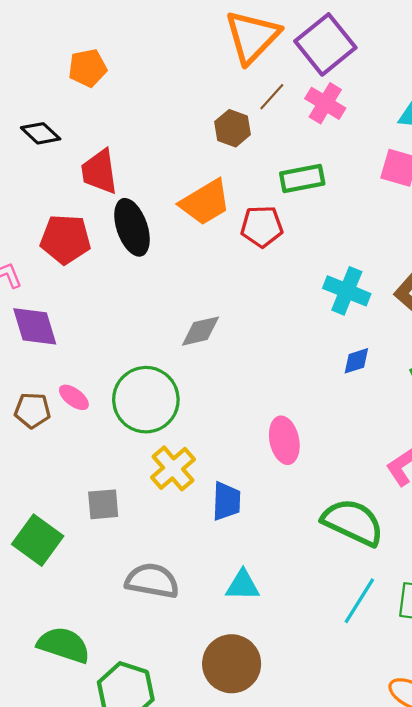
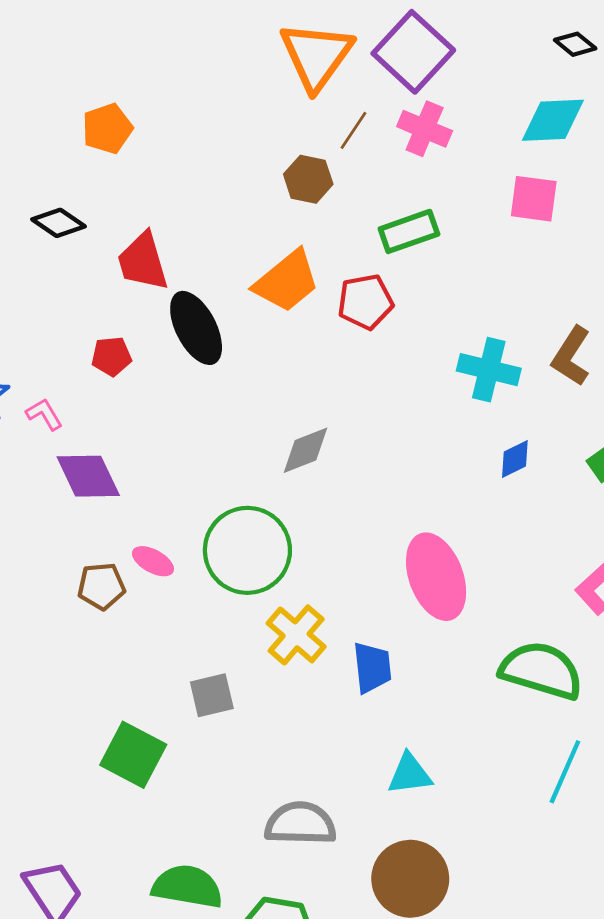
red pentagon: (65, 239) -> (111, 356), size x0.6
pink ellipse: (284, 440) -> (436, 577), size x1.4
gray semicircle: (152, 581) -> (300, 823), moved

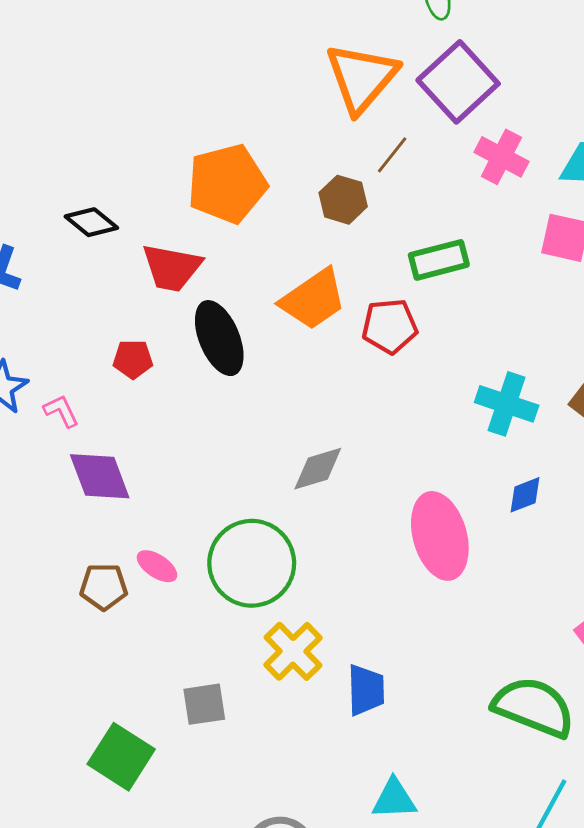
orange pentagon: (107, 128) -> (227, 184), moved, size x1.6
pink cross: (425, 129) -> (501, 157), moved
red trapezoid: (143, 262) -> (172, 268), turned -68
pink ellipse: (436, 577) -> (440, 536), moved

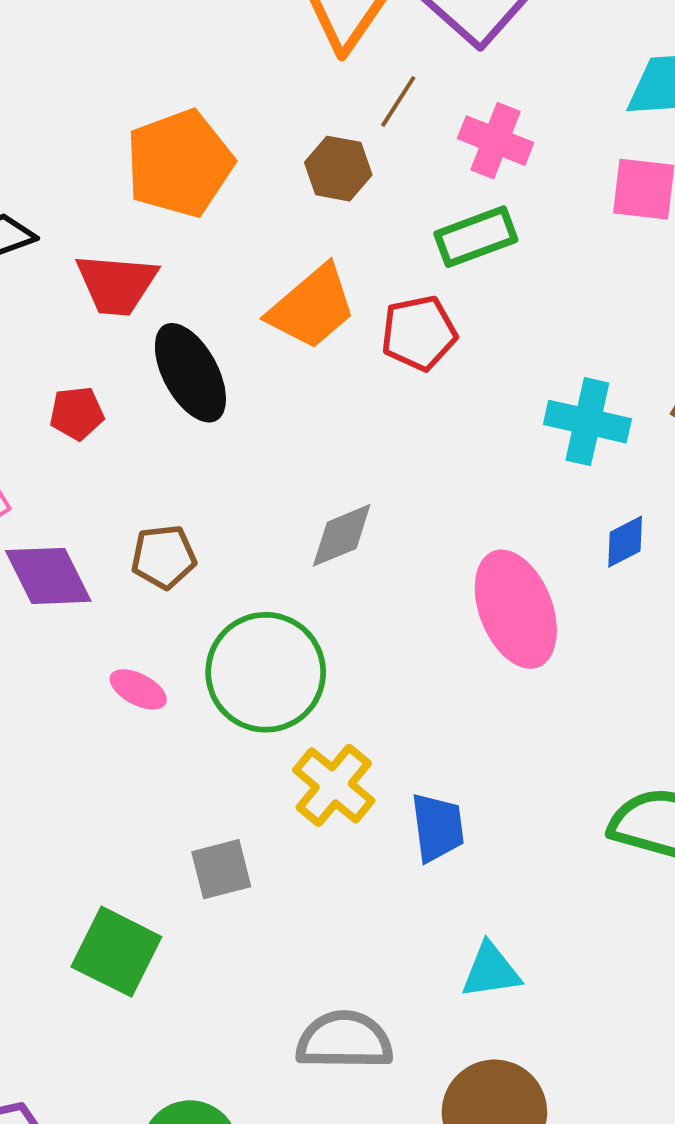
pink cross: (501, 157) -> (496, 141), moved
brown pentagon: (104, 587) -> (164, 557), moved

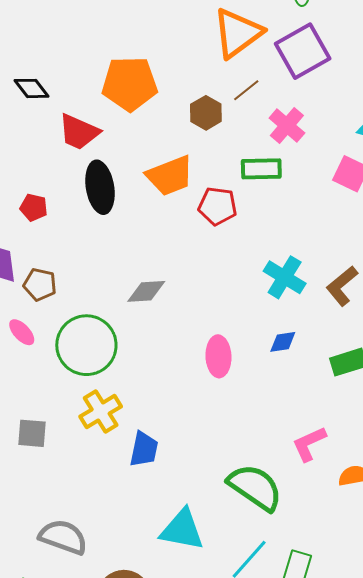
red pentagon: (77, 413) -> (34, 207), moved
brown pentagon: (164, 557) -> (40, 285), moved
pink ellipse: (516, 609) -> (218, 356), size x0.7
cyan triangle: (491, 971) -> (182, 530), moved, size x1.4

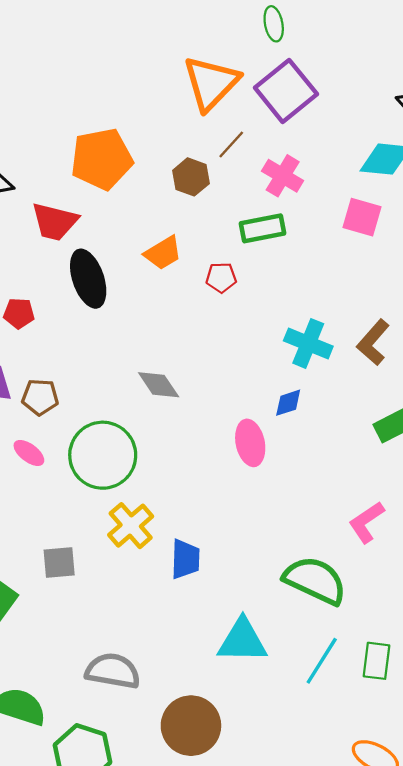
orange trapezoid: (170, 176) -> (163, 253), size x0.7
red pentagon: (218, 206) -> (221, 278), size x0.7
gray diamond: (146, 291) -> (159, 385), turned 69
blue diamond: (283, 342) -> (288, 403), moved

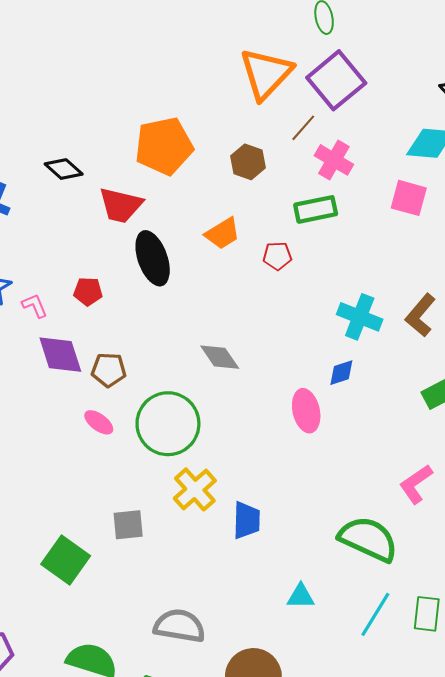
brown line: (231, 145) -> (303, 128), moved
cyan triangle: (242, 641) -> (301, 596), size x0.6

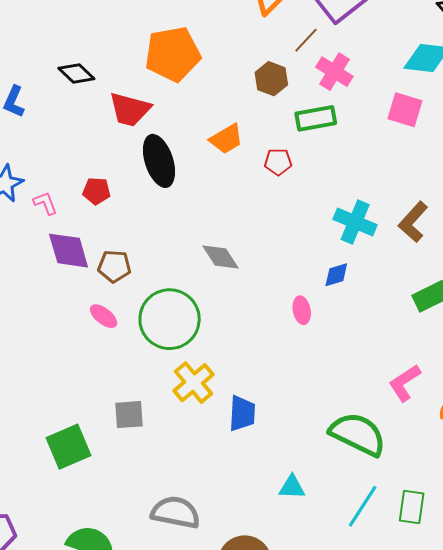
brown hexagon: (248, 162) -> (271, 79), moved
pink ellipse: (306, 411) -> (302, 310), size x0.7
green square: (66, 560) -> (68, 447), turned 30

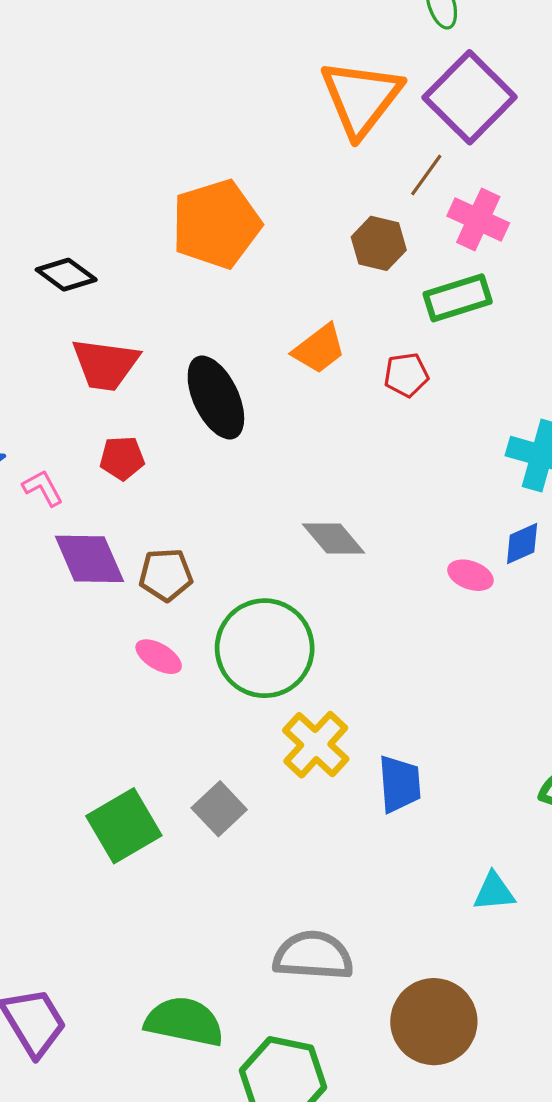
red trapezoid: (130, 109) -> (105, 364), moved
pink ellipse: (302, 310) -> (470, 575), moved, turned -52
gray square: (129, 415) -> (219, 809), turned -32
green square: (68, 447) -> (124, 826), moved

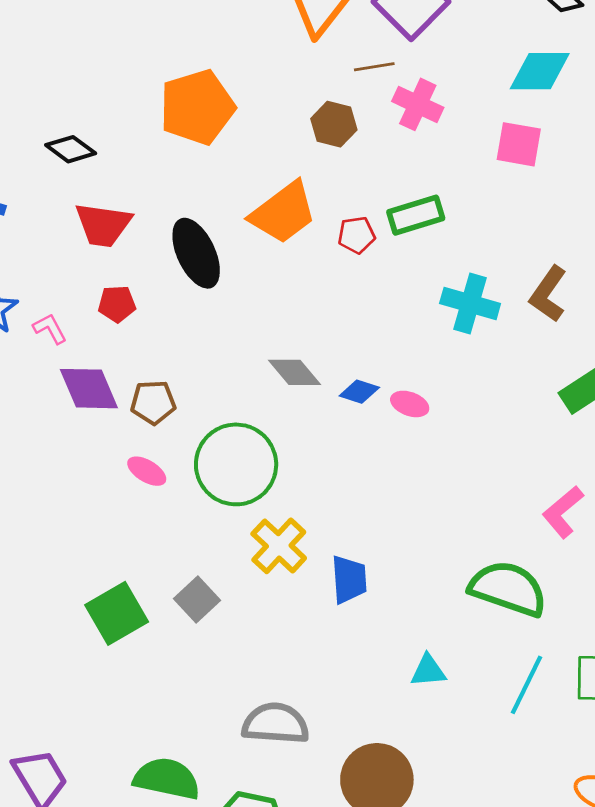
brown line: (426, 175) -> (374, 67), turned 45
green rectangle: (458, 298) -> (416, 215), moved
orange trapezoid: (319, 349) -> (283, 213), size x1.5
blue diamond: (522, 544) -> (359, 392), moved, turned 42

